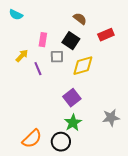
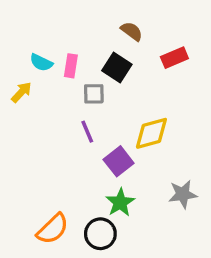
cyan semicircle: (16, 15) -> (41, 63), moved
yellow arrow: (22, 56) -> (21, 92), moved
yellow diamond: (83, 66) -> (151, 133), moved
purple line: (38, 69) -> (87, 132), moved

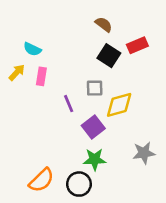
pink rectangle: (71, 66) -> (41, 76), moved
black square: (117, 67) -> (109, 56), moved
gray square: (94, 94) -> (95, 88), moved
green star: (120, 202) -> (95, 159), turned 30

